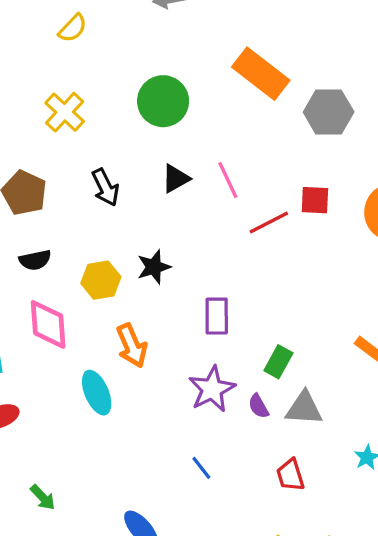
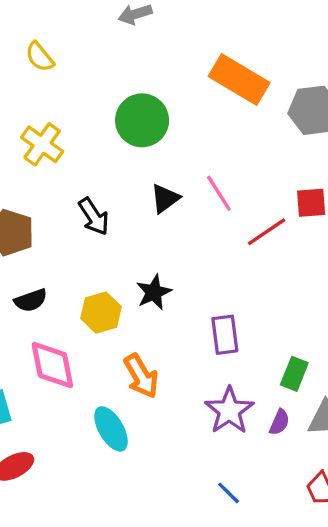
yellow semicircle: (73, 28) -> (40, 57), turned 104
purple semicircle: (258, 406) -> (279, 422), turned -120

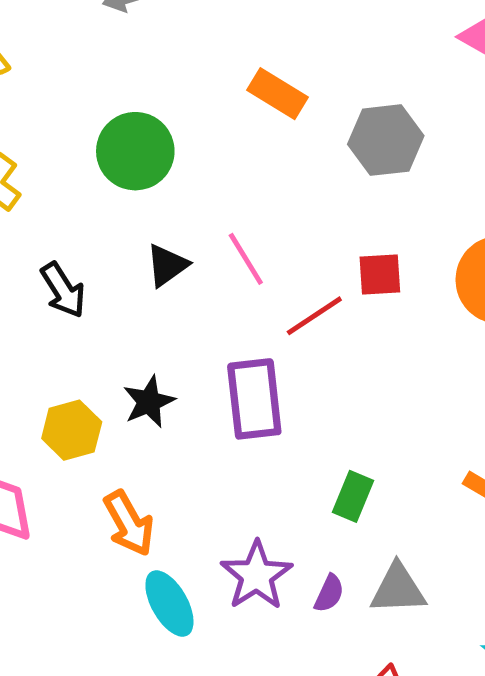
orange rectangle: (239, 80) -> (277, 94), size x0.7
purple rectangle: (225, 335) -> (254, 399), moved, size x1.4
green rectangle: (294, 374) -> (353, 496), moved
cyan ellipse: (111, 429) -> (169, 604), moved

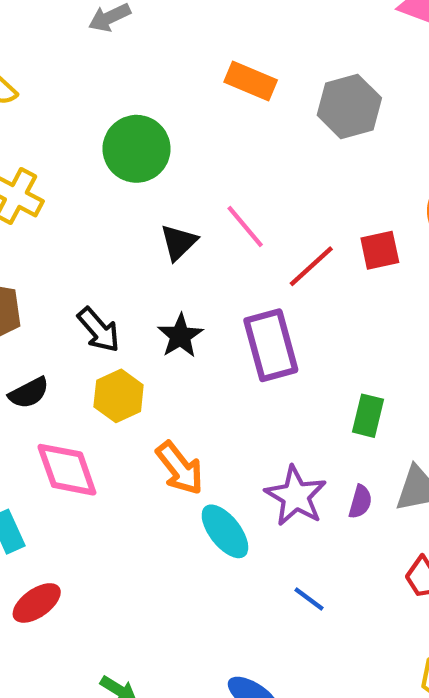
red square: (380, 275) -> (380, 250), moved
black arrow: (63, 290) -> (99, 330), moved
black star: (149, 402) -> (180, 336), moved

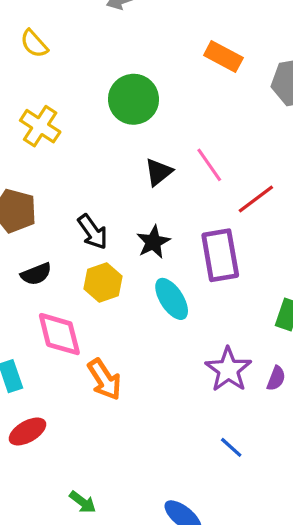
orange arrow: (180, 468) -> (105, 379), moved
cyan ellipse: (225, 531) -> (172, 299), moved

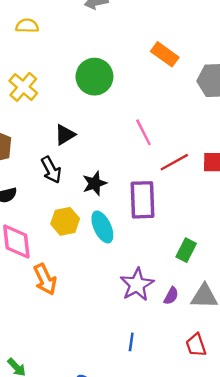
yellow semicircle: (34, 44) -> (27, 26), turned 125
black triangle: (158, 172) -> (65, 135), moved
yellow hexagon: (103, 283) -> (65, 221), moved
blue line: (231, 447) -> (131, 342), turned 48

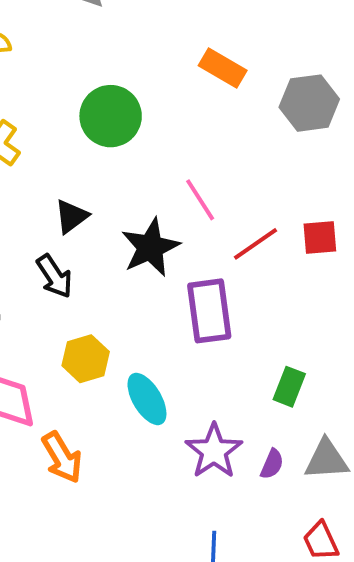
black star: (95, 183) -> (150, 247), moved, size x1.4
cyan ellipse: (102, 227) -> (147, 399), moved

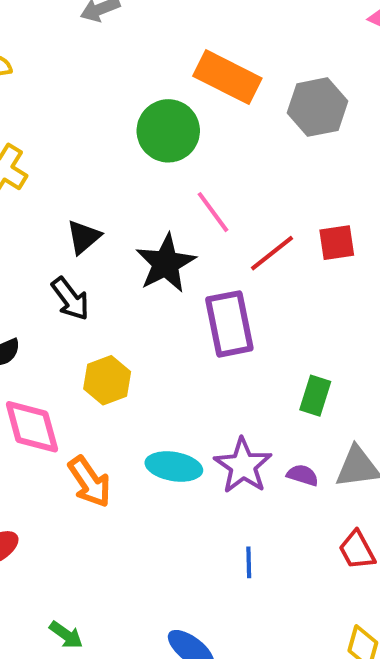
orange rectangle: (223, 68) -> (227, 77), size x1.4
green circle: (111, 116) -> (168, 131), moved
cyan ellipse: (147, 399) -> (174, 467), moved, turned -46
purple semicircle: (272, 464) -> (303, 475), turned -92

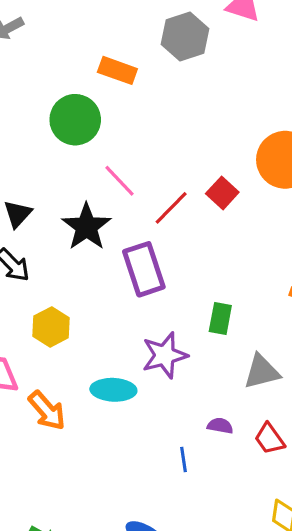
orange rectangle: (227, 77) -> (117, 70), size x0.7
gray hexagon: (317, 107) -> (185, 36), moved
red square: (337, 243) -> (222, 193), turned -32
purple star: (243, 466) -> (165, 355), moved, turned 30
purple semicircle: (303, 475) -> (220, 426), moved

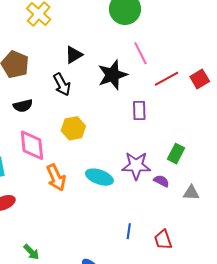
purple rectangle: (144, 269) -> (139, 111), size x0.6
gray triangle: (262, 372) -> (191, 193), size x0.7
purple semicircle: (220, 426) -> (161, 181), moved
red trapezoid: (269, 439) -> (163, 240), moved

